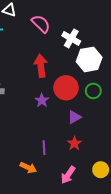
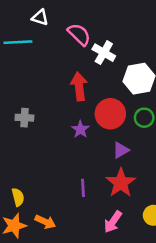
white cross: (71, 38) -> (104, 53), moved
red star: (74, 143) -> (121, 183), size x1.6
orange arrow: (28, 168) -> (45, 222), moved

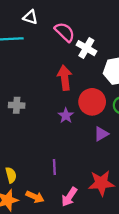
red star: (121, 183) -> (101, 183), moved, turned 30
purple line: (83, 188) -> (54, 167), moved
pink arrow: (113, 222) -> (69, 197), moved

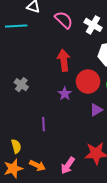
white cross: (86, 48) -> (93, 25), moved
gray cross: (17, 105) -> (21, 85), turned 32
purple line: (54, 167) -> (43, 124), moved

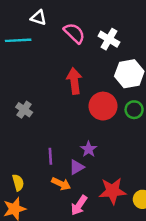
purple star: (65, 94) -> (89, 149), moved
purple triangle: (96, 110) -> (77, 167), moved
orange arrow: (37, 165) -> (61, 184), moved

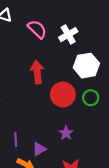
white cross: (109, 39) -> (68, 35), turned 30
purple star: (89, 149) -> (66, 133), moved

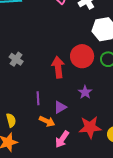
red arrow: (37, 72) -> (58, 67), moved

